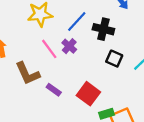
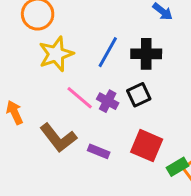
purple cross: (69, 46) -> (108, 101), moved
black square: (114, 59) -> (139, 95), moved, turned -35

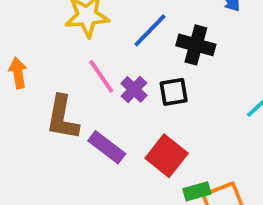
brown L-shape: (58, 138) -> (62, 118), turned 33
purple rectangle: (99, 151) -> (107, 147), size x1.4

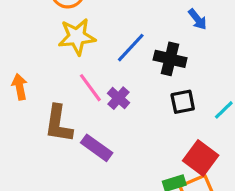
black square: (174, 92) -> (183, 102), moved
red square: (167, 156) -> (201, 158), moved

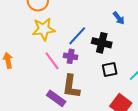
purple cross: (119, 98) -> (71, 56), moved, turned -32
brown L-shape: (58, 124) -> (71, 86), moved

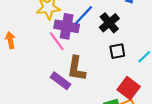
black cross: (102, 43) -> (109, 23), turned 36
purple cross: (71, 56) -> (67, 26), moved, size x1.6

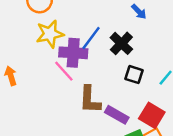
black square: (117, 51) -> (134, 75), turned 35
purple rectangle: (61, 81) -> (117, 115), moved

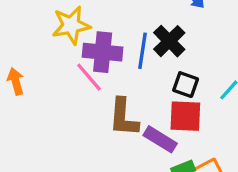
blue line: (91, 38) -> (143, 51), moved, turned -30
red square: (152, 115) -> (185, 116), moved, turned -30

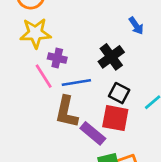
blue line: (143, 51) -> (76, 82), moved, turned 64
purple cross: (103, 52) -> (57, 58), size x0.6

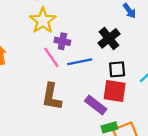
yellow star: (35, 33) -> (43, 21), turned -30
black square: (119, 93) -> (117, 69), turned -30
brown L-shape: (66, 112) -> (52, 97), moved

